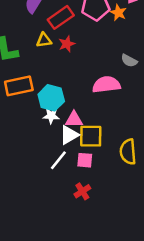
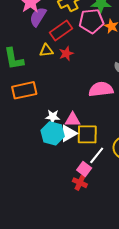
cyan hexagon: (51, 98) -> (53, 133), moved
white line: (58, 160) -> (97, 155), moved
pink square: (85, 160) -> (84, 169), moved, turned 32
red cross: (82, 191) -> (80, 183), turned -32

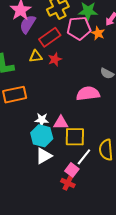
white triangle: (68, 133) -> (44, 156), moved

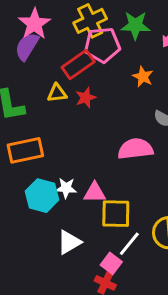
purple semicircle: (28, 24) -> (27, 46), moved
pink pentagon: (79, 28) -> (102, 45), moved
orange star: (98, 33) -> (143, 77), moved
cyan hexagon: (42, 136) -> (42, 196), moved

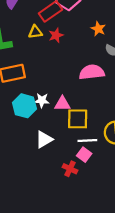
orange star: (143, 77) -> (98, 29), moved
white line: (129, 244) -> (87, 141), turned 48
pink square: (111, 263) -> (84, 155), moved

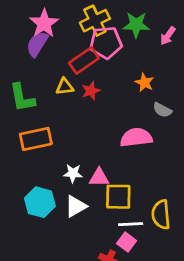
cyan hexagon: (24, 106) -> (40, 202), moved
white triangle: (44, 139) -> (76, 206), moved

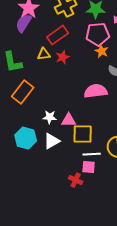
pink pentagon: (106, 43) -> (98, 34), moved
orange rectangle: (36, 139) -> (23, 92), turned -40
pink square: (127, 242) -> (89, 167), turned -32

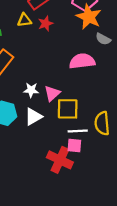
orange star: (102, 51) -> (89, 17), size x1.6
pink triangle: (69, 120) -> (52, 93), turned -42
red cross: (76, 180) -> (60, 160), size x1.6

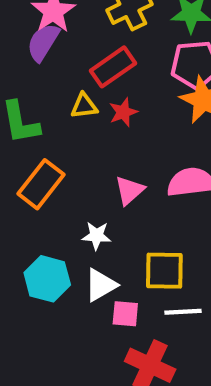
pink triangle: (52, 93) -> (129, 190), moved
pink square: (74, 145) -> (125, 314), moved

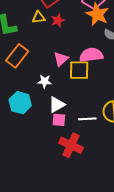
yellow square: (164, 271) -> (79, 70), moved
white triangle: (101, 285) -> (57, 105), moved

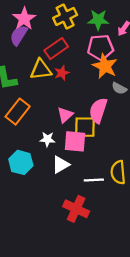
yellow triangle: (38, 17) -> (41, 70), size x1.5
pink semicircle: (91, 55) -> (98, 110), turned -65
pink square: (59, 120) -> (75, 141), moved, size x1.5

